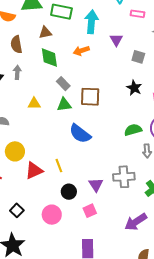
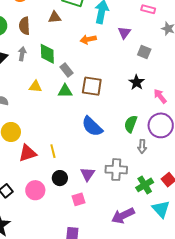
green diamond: (49, 58) -> (47, 54), moved
green semicircle: (133, 130) -> (131, 124), turned -60
blue semicircle: (80, 134) -> (92, 126), moved
pink circle: (52, 215) -> (35, 190), moved

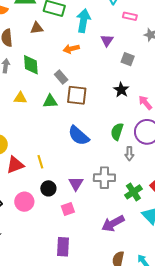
gray rectangle: (67, 70) -> (61, 77), moved

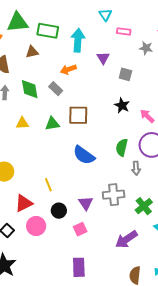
gray rectangle: (61, 77) -> (56, 89), moved
red triangle: (15, 165) -> (24, 203), moved

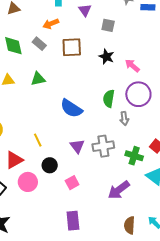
brown square: (78, 115) -> (72, 47), moved
purple triangle: (86, 203) -> (77, 146), moved
green cross: (144, 206) -> (134, 156), turned -30

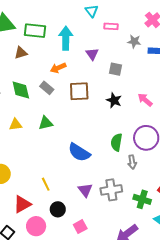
pink arrow: (132, 66) -> (145, 100), moved

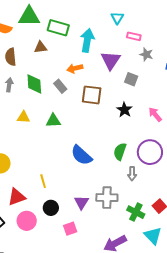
gray star: (134, 42) -> (146, 54), moved
purple triangle: (92, 54) -> (111, 60), size x1.5
purple triangle: (85, 190) -> (81, 202), moved

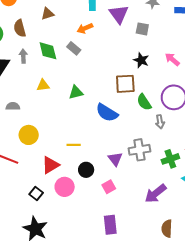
brown square: (92, 95) -> (125, 84), moved
green triangle: (53, 121) -> (76, 92), moved
green semicircle: (120, 152) -> (144, 102), turned -42
yellow line: (43, 181) -> (74, 145), turned -64
green cross: (136, 212) -> (170, 159), turned -36

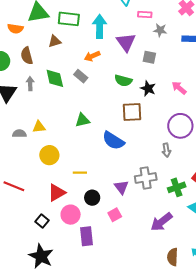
yellow triangle: (43, 85) -> (39, 127), moved
green semicircle: (144, 102) -> (123, 81), moved, turned -42
yellow circle: (29, 135) -> (49, 155), moved
purple rectangle: (110, 225) -> (86, 236), moved

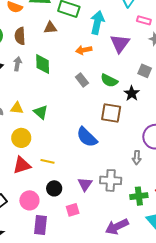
gray square: (149, 57) -> (145, 71), moved
gray rectangle: (81, 76) -> (82, 80), moved
green triangle: (83, 120) -> (41, 112), moved, turned 42
red triangle: (57, 193) -> (22, 165), moved

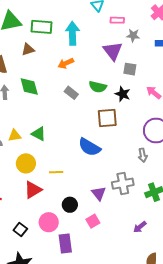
purple triangle: (120, 44) -> (113, 51), moved
yellow line: (48, 161) -> (56, 172), moved
purple arrow: (117, 227) -> (140, 227), size x0.6

